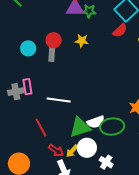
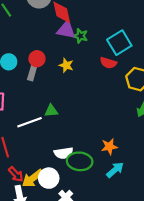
red semicircle: (120, 31) -> (108, 63), turned 49
white line: (59, 100) -> (30, 122), turned -40
green triangle: (80, 127) -> (51, 111), moved, size x0.6
yellow arrow: (72, 151) -> (33, 178), size x1.5

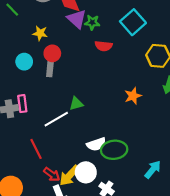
purple triangle: (66, 30) -> (77, 19), turned 42
red semicircle: (108, 63) -> (104, 46), moved
yellow star: (66, 65) -> (40, 33), moved
orange star: (109, 147) -> (133, 96), moved
cyan arrow: (115, 170) -> (153, 169), moved

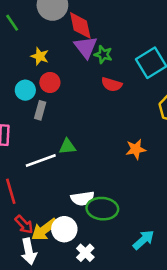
cyan circle: (24, 62) -> (25, 90), moved
gray rectangle: (50, 69) -> (40, 110), moved

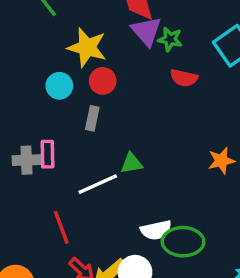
yellow star: (40, 56) -> (87, 47), size x1.6
cyan circle: (25, 90) -> (59, 86), moved

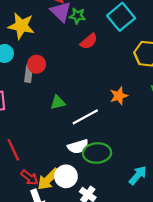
red semicircle: (184, 78) -> (89, 41), turned -48
red circle: (103, 81) -> (37, 64), moved
white line: (98, 184) -> (85, 117), moved

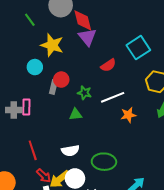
green star: (77, 16) -> (85, 93), moved
white line: (85, 117) -> (113, 97), moved
white semicircle: (78, 147) -> (70, 151), moved

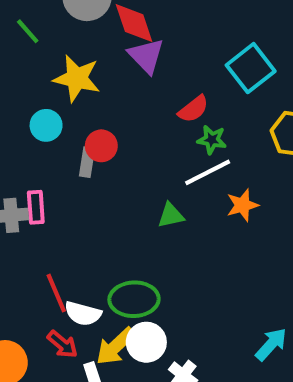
green star: (85, 93) -> (212, 140), moved
green triangle: (76, 114) -> (171, 215), moved
white semicircle: (70, 151) -> (83, 314), moved, turned 30
green ellipse: (104, 162) -> (134, 299), moved
red arrow: (44, 176) -> (62, 344), moved

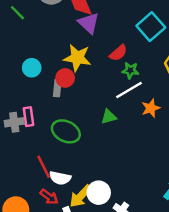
yellow star: (77, 78) -> (77, 58), moved
green ellipse: (134, 299) -> (66, 131), moved, turned 32

